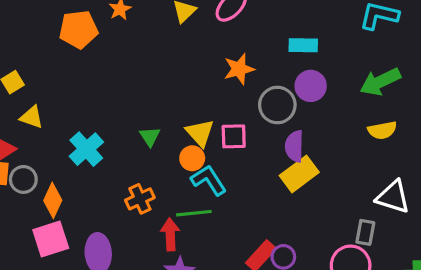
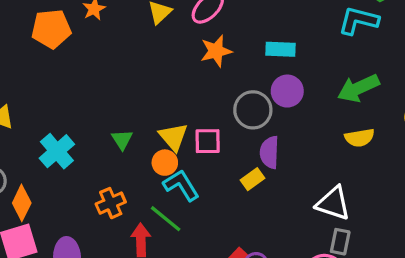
orange star: (239, 69) -> (216, 51), moved
yellow rectangle: (299, 174) -> (253, 179), moved, size x0.6
white triangle: (393, 197) -> (333, 203), moved
green line: (194, 213) -> (166, 219), turned 44

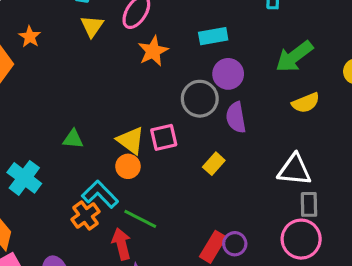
green triangle: (122, 140) -> (73, 139), moved, turned -40
purple semicircle: (269, 152) -> (236, 117), moved
cyan L-shape: (181, 185) -> (100, 194), moved

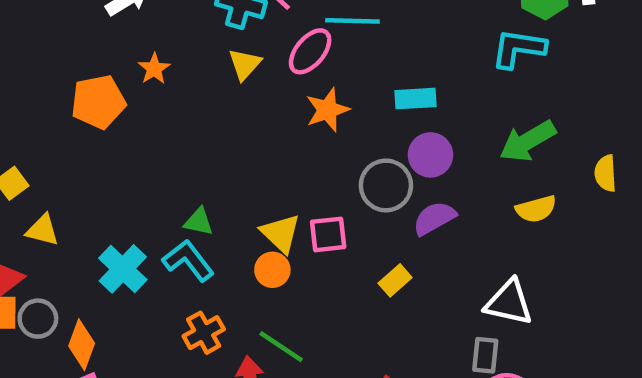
purple semicircle: (236, 117) -> (434, 218), turned 64
cyan L-shape: (100, 194) -> (188, 261), moved
gray rectangle: (309, 204) -> (485, 355), moved

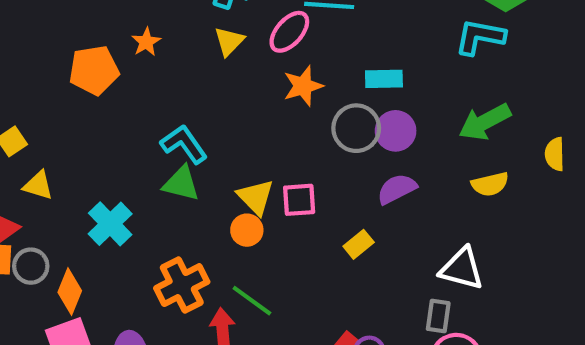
gray circle: (386, 185) -> (356, 128), moved
green triangle: (199, 222) -> (181, 183), size x1.4
cyan L-shape: (188, 261) -> (184, 144), moved
orange cross: (204, 333) -> (182, 285), size x1.4

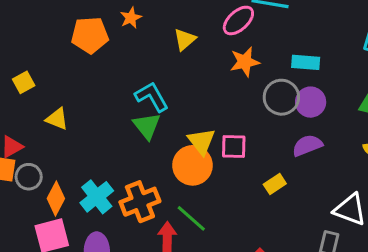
yellow triangle: (229, 41) -> (185, 39), moved
green triangle: (181, 183) -> (147, 126), turned 32
yellow triangle: (38, 185) -> (57, 119), moved
cyan cross: (110, 224) -> (97, 197), moved
orange circle: (247, 230) -> (192, 165), size x1.6

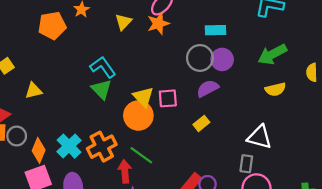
orange star: (245, 62) -> (158, 24), moved
yellow triangle: (57, 119) -> (34, 91), turned -30
purple semicircle: (307, 145) -> (208, 88), moved

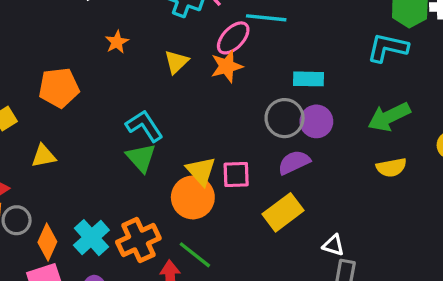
orange pentagon: (52, 26) -> (59, 88), moved
yellow rectangle: (201, 123) -> (283, 212), size x1.6
white triangle: (260, 137) -> (333, 245), moved, size x0.6

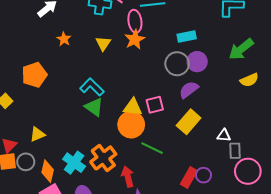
pink ellipse: (233, 38) -> (135, 21), turned -40
yellow triangle: (44, 156) -> (37, 134), moved
yellow triangle: (201, 171) -> (133, 107), turned -30
green line: (195, 255) -> (152, 148), moved

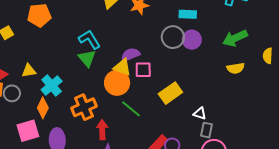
purple semicircle: (189, 90) -> (130, 55), moved
cyan cross: (74, 163) -> (52, 86), moved
orange diamond: (48, 171) -> (43, 108), moved

